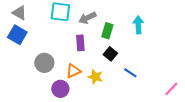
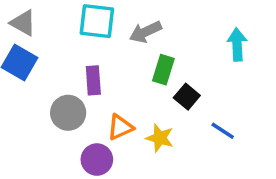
green rectangle: (107, 31) -> (163, 70), moved
purple rectangle: (80, 43) -> (93, 80), moved

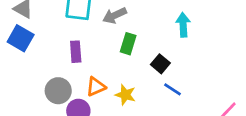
black square: (187, 97) -> (160, 64), moved
gray circle: (68, 113) -> (58, 91), moved

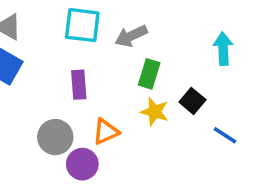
blue line: (172, 89) -> (225, 135), moved
yellow star: (125, 95) -> (155, 112), moved

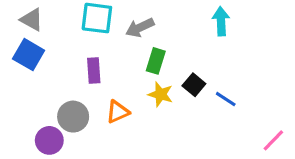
cyan arrow: (223, 49) -> (221, 21), moved
blue line: (225, 135) -> (226, 99), moved
purple circle: (82, 164) -> (49, 140), moved

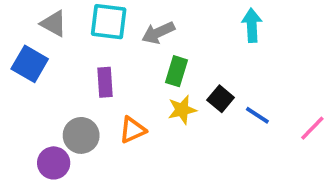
gray triangle: (32, 20) -> (54, 23), moved
yellow star: (161, 94) -> (182, 110), turned -30
pink line: (273, 140) -> (312, 128), moved

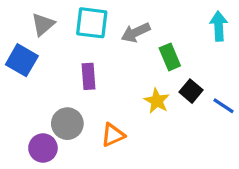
gray triangle: (54, 23) -> (43, 24), turned 50
green rectangle: (177, 71) -> (170, 57), moved, turned -40
yellow star: (182, 110) -> (157, 101), turned -30
orange triangle: (133, 130) -> (113, 135), moved

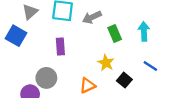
cyan arrow: (219, 26) -> (144, 31), moved
black square: (191, 91) -> (124, 80), moved
orange triangle: (113, 135) -> (88, 86), moved

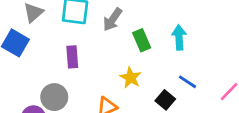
gray arrow: (92, 17) -> (113, 19), turned -30
black square: (124, 80) -> (165, 100), moved

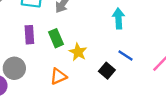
green rectangle: (142, 40) -> (56, 38), moved

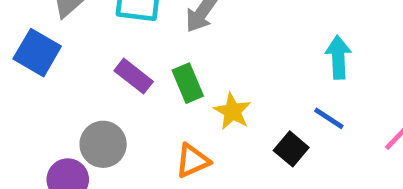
cyan arrow: (119, 19) -> (338, 57), moved
purple rectangle: (29, 35) -> (134, 76), turned -48

